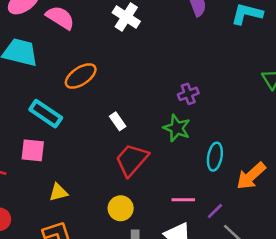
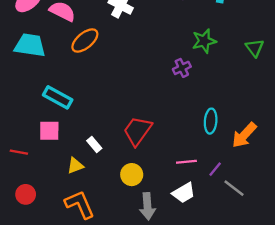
orange ellipse: (81, 76) -> (85, 41), moved
white rectangle: (118, 121) -> (94, 145), moved
green star: (177, 128) -> (204, 41), moved, turned -30

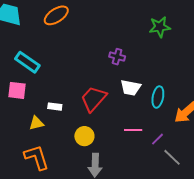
purple cross: (182, 68) -> (117, 57), moved, turned 35
white rectangle: (94, 145) -> (55, 107), turned -48
white trapezoid: (184, 193) -> (131, 88), moved, turned 35

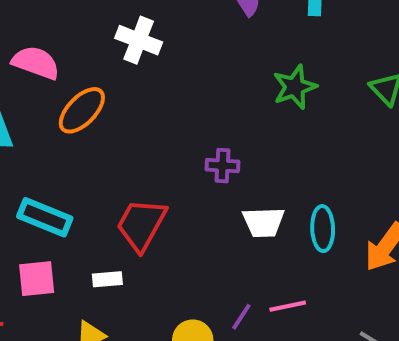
red trapezoid: (94, 99) -> (141, 225), moved
white rectangle: (55, 107) -> (107, 279), moved
purple line: (157, 139) -> (241, 317), moved

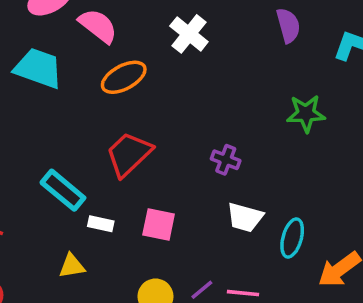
cyan rectangle: (45, 217) -> (63, 190), moved
red trapezoid: (141, 225) -> (129, 154), moved
pink square: (37, 279) -> (159, 224), moved

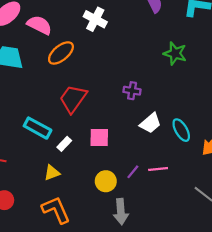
green star: (306, 114) -> (175, 53), turned 30
white trapezoid: (245, 217) -> (150, 123), turned -45
white rectangle: (101, 224) -> (64, 144), turned -48
cyan ellipse: (292, 238) -> (181, 130), turned -35

